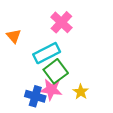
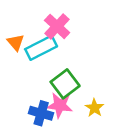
pink cross: (61, 22) -> (57, 26), moved
cyan rectangle: (47, 53) -> (41, 48), moved

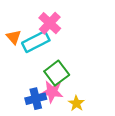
yellow star: (94, 108) -> (76, 103), moved
blue cross: (41, 113) -> (36, 99), turned -30

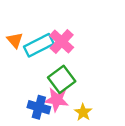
pink cross: (50, 23) -> (62, 41), moved
blue cross: (36, 99) -> (39, 107), turned 30

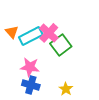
green square: (62, 79) -> (61, 45), moved
pink star: (57, 100) -> (30, 67), moved

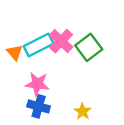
orange triangle: (12, 32) -> (15, 52), moved
green square: (61, 45) -> (89, 47), moved

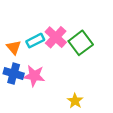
cyan rectangle: (39, 45) -> (35, 41), size x0.7
blue cross: (39, 106) -> (14, 74), moved

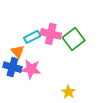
pink cross: (56, 37) -> (51, 34), turned -30
orange triangle: (14, 47) -> (18, 51), moved

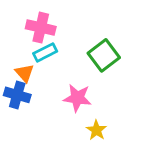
pink cross: (51, 34) -> (41, 28), moved
pink star: (31, 69) -> (77, 98), moved

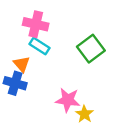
cyan rectangle: (45, 52) -> (40, 46), turned 60
pink star: (77, 98) -> (68, 100), moved

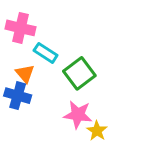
pink cross: (36, 24) -> (21, 28), moved
green square: (91, 49) -> (79, 73), moved

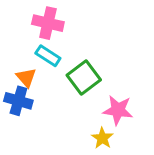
pink cross: (21, 28) -> (48, 23), moved
pink star: (78, 115) -> (118, 110), moved

